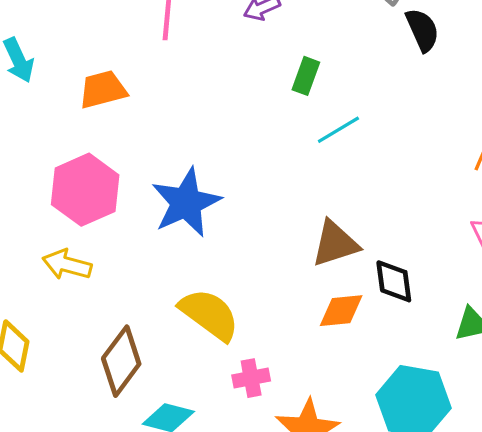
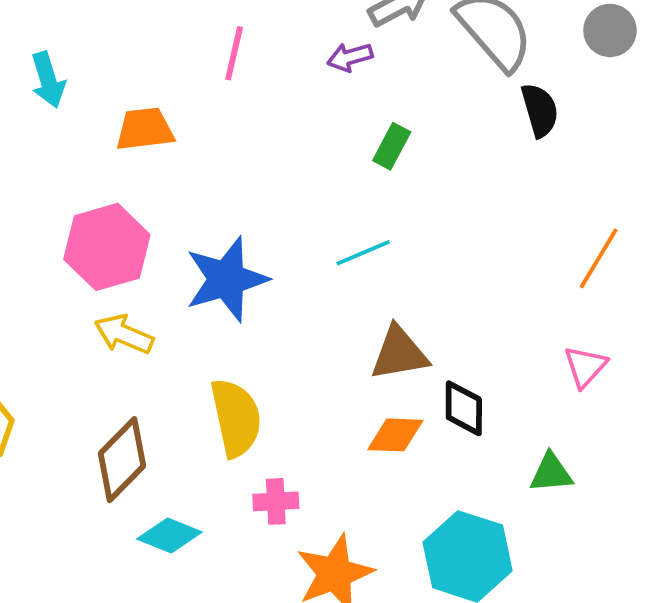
cyan line: (338, 130) -> (363, 253), moved
yellow arrow: (67, 265) -> (124, 334), moved
yellow semicircle: (209, 314) -> (236, 418), turned 34

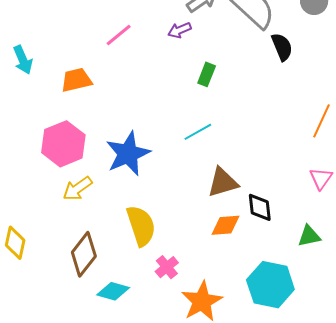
pink line: (234, 53) -> (119, 35), turned 44
yellow arrow: (124, 334) -> (77, 189), turned -52
pink cross: (276, 501) -> (167, 267), turned -30

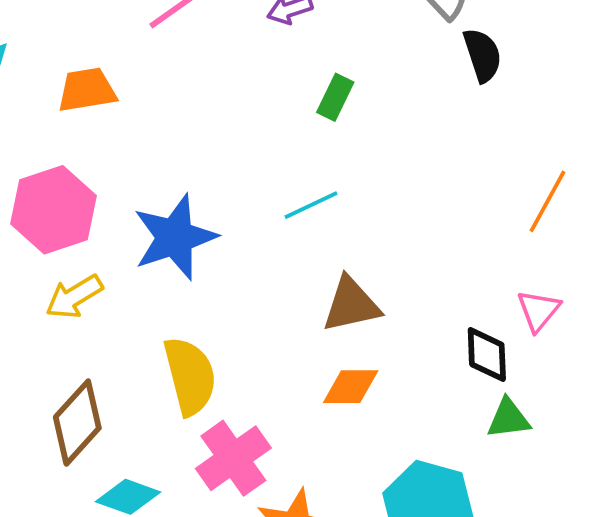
black diamond: (260, 207) -> (487, 355), moved
pink cross: (167, 267) -> (233, 458), size x1.6

